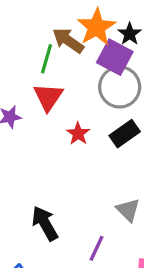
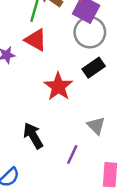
red triangle: (48, 97) -> (36, 40), turned -35
red star: (78, 134) -> (58, 86), moved, size x1.6

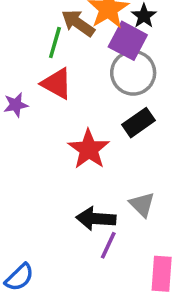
black arrow: (33, 136) -> (96, 219), moved, turned -56

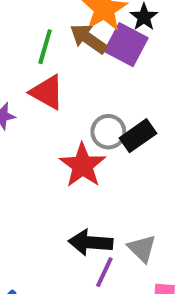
brown arrow: (78, 23) -> (89, 39), moved
gray circle: (133, 73) -> (108, 132), moved, size x0.7
gray triangle: (142, 204) -> (142, 248), moved

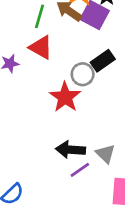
black rectangle: (138, 136) -> (103, 61), moved
purple line: (104, 272) -> (80, 170), turned 30

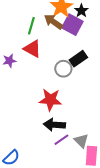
red star: (65, 97) -> (50, 100), moved, turned -30
gray triangle: (105, 154) -> (81, 141), moved

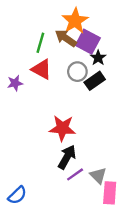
black star: (81, 11) -> (98, 58), moved
gray circle: (63, 69) -> (77, 72), moved
black arrow: (54, 125) -> (67, 157), turned 115

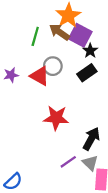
red triangle: (42, 69) -> (40, 76), moved
gray circle: (77, 72) -> (53, 66), moved
black arrow: (67, 157) -> (91, 139), moved

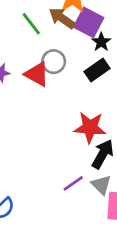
green line: (35, 36) -> (31, 24), turned -54
red star: (56, 118) -> (90, 127), moved

